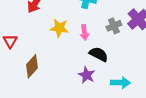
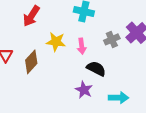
brown diamond: (32, 66) -> (31, 62), moved

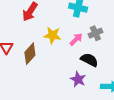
gray cross: (112, 39) -> (95, 33), moved
pink arrow: (82, 46) -> (76, 39), turned -128

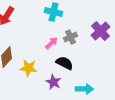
yellow star: (52, 35) -> (28, 68), moved

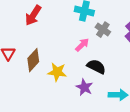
gray cross: (70, 37) -> (103, 30), moved, turned -32

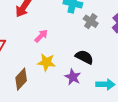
pink arrow: (82, 45) -> (41, 36), moved
brown diamond: (33, 60) -> (21, 79), moved

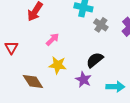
black semicircle: (84, 57) -> (95, 60), turned -66
brown diamond: (21, 79) -> (33, 82), turned -75

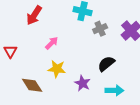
gray cross: (101, 25) -> (100, 29), turned 32
black semicircle: (95, 60) -> (106, 64), moved

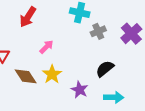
yellow star: (57, 69) -> (52, 74), turned 30
brown diamond: (32, 85) -> (26, 76), moved

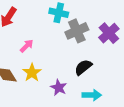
gray cross: (98, 31) -> (77, 31), size x1.5

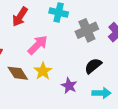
cyan cross: (59, 13) -> (59, 12), moved
pink arrow: (27, 46) -> (38, 45), size x1.5

